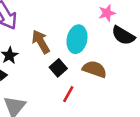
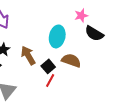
brown arrow: (41, 42) -> (28, 55), moved
black square: (58, 68) -> (48, 66), moved

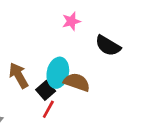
pink star: (81, 15) -> (71, 21), moved
cyan ellipse: (57, 36) -> (58, 73), moved

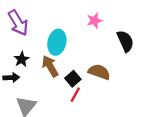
black semicircle: (108, 46) -> (125, 41), turned -145
cyan ellipse: (58, 73) -> (57, 42), moved

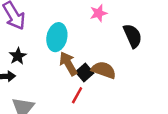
brown arrow: (50, 66) -> (68, 64), moved
black square: (73, 79) -> (85, 72), moved

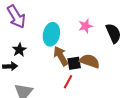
pink star: (99, 13) -> (86, 26), moved
black square: (85, 72) -> (74, 63), turned 32

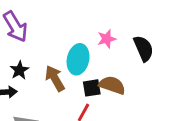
cyan ellipse: (51, 34) -> (78, 59), moved
brown arrow: (61, 56) -> (55, 78), moved

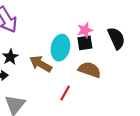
brown arrow: (55, 78) -> (41, 64), turned -30
black square: (92, 88) -> (85, 43), moved

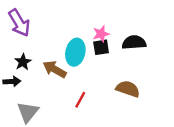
black semicircle: (116, 38) -> (134, 42), turned -70
brown semicircle: (90, 70) -> (128, 89), moved

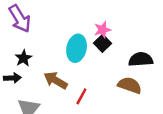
black semicircle: (134, 42) -> (141, 59), moved
black square: (101, 47) -> (102, 43), turned -35
brown arrow: (55, 69) -> (56, 80), moved

